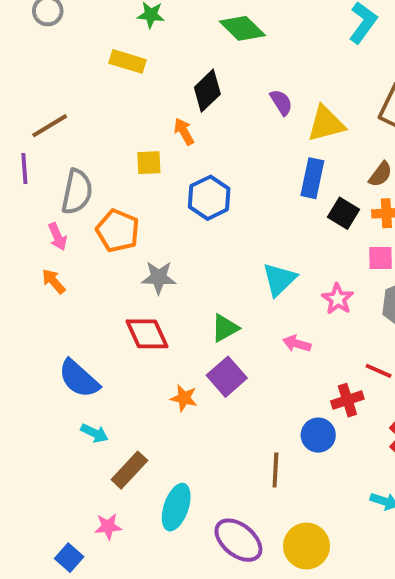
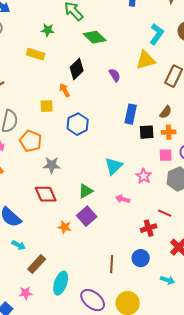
yellow triangle: (326, 124) -> (146, 60), moved
black square: (343, 213) -> (147, 132), turned -35
blue circle: (318, 435) -> (141, 258), moved

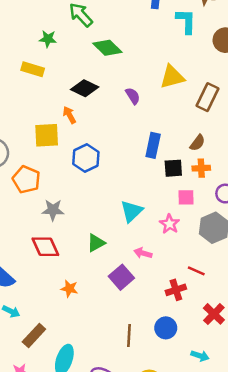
cyan L-shape: (157, 34) -> (186, 21), moved, turned -35
black diamond: (77, 69) -> (85, 88), turned 70
yellow square: (47, 106) -> (47, 135), size x1.5
pink square: (166, 155) -> (186, 197), moved
purple square: (87, 216) -> (121, 277), moved

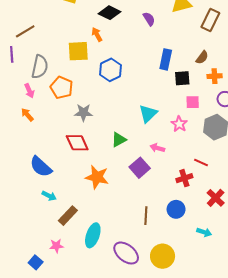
orange cross: (201, 168) -> (215, 76), moved
orange star: (69, 289) -> (97, 177), size x1.6

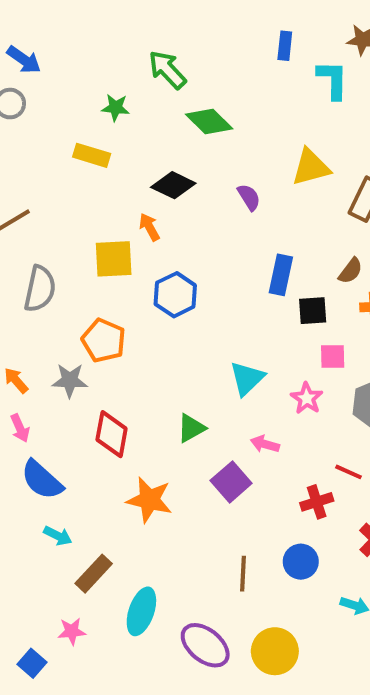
orange pentagon: (62, 88) -> (104, 341), moved
pink arrow: (29, 91) -> (20, 428), moved
gray star: (83, 113) -> (70, 380), moved
red diamond: (77, 143) -> (112, 434), turned 35

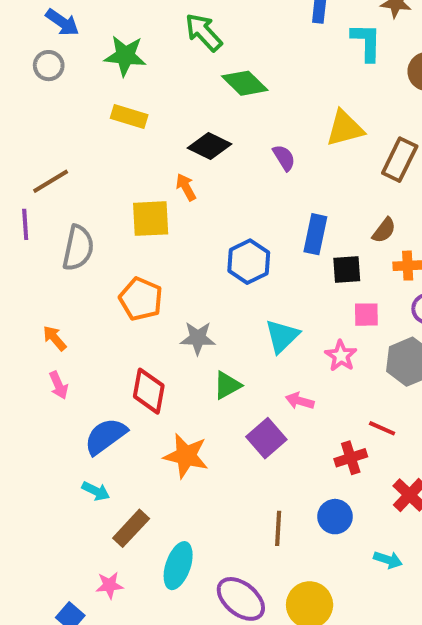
green star: (116, 108) -> (125, 56), moved, size x1.5
blue hexagon: (175, 295) -> (249, 262), moved
gray star: (70, 380) -> (198, 338), moved
blue semicircle: (42, 480) -> (106, 436), moved, turned 102

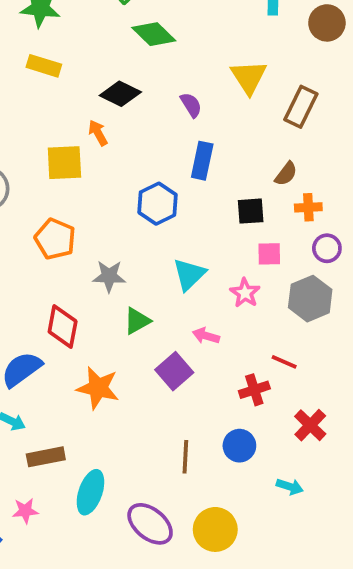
yellow triangle: (345, 128) -> (249, 77), turned -48
blue rectangle: (315, 234) -> (202, 161), moved
brown rectangle: (131, 528) -> (46, 457), turned 36

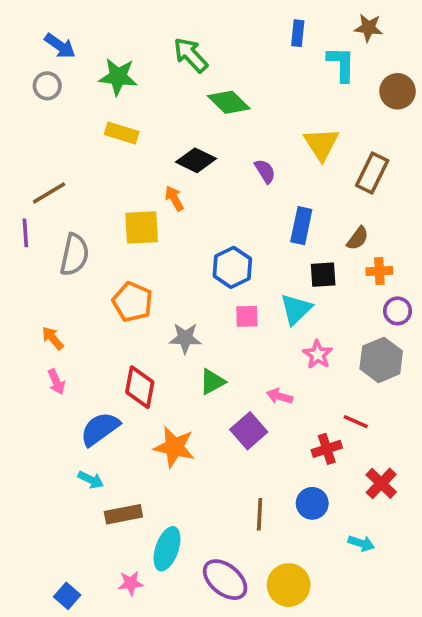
blue rectangle: (202, 161) -> (301, 226), moved
pink square: (269, 254) -> (247, 316), moved
cyan triangle: (189, 274) -> (296, 309), moved
pink star: (25, 511) -> (131, 583), moved

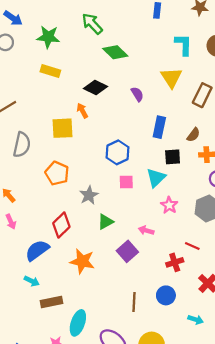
cyan L-shape: (341, 64) -> (184, 45), moved
gray star: (185, 338) -> (89, 195), turned -30
red diamond: (140, 387) -> (61, 225), turned 35

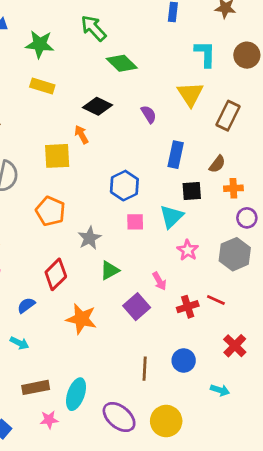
pink arrow: (146, 230) -> (159, 281), turned -136
blue semicircle: (37, 250) -> (26, 305), size x0.6
red cross: (175, 262) -> (188, 307), moved
brown rectangle: (51, 302) -> (36, 387), moved

